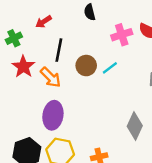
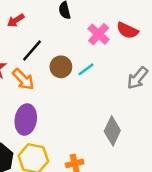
pink cross: (122, 35) -> (99, 34), turned -30
black line: (59, 50) -> (32, 50), turned 30

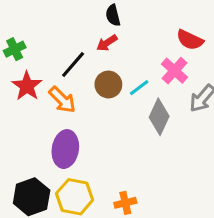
red arrow: (16, 20) -> (107, 43), moved
pink cross: (99, 34) -> (174, 71), moved
gray diamond: (112, 131) -> (159, 117), moved

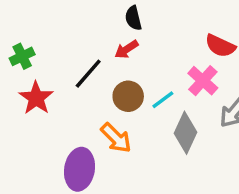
orange arrow: (62, 100) -> (116, 138), moved

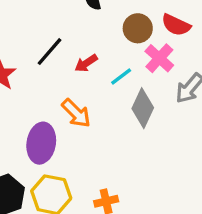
red arrow: (126, 49) -> (86, 63), moved
brown circle: (128, 96) -> (138, 28), moved

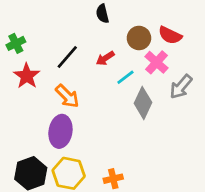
red arrow: (86, 63) -> (105, 58), moved
orange arrow: (76, 113) -> (67, 96), moved

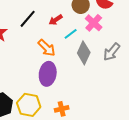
gray arrow: (181, 87) -> (112, 52), moved
orange arrow: (67, 96) -> (47, 48), moved
purple ellipse: (60, 131) -> (48, 74), moved

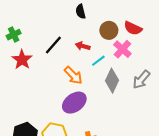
red arrow: (56, 20) -> (83, 46), turned 48
purple ellipse: (48, 74) -> (74, 103), turned 45

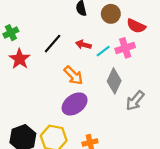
brown circle: (109, 30) -> (111, 14), moved
pink cross: (122, 49) -> (125, 48), turned 30
cyan line: (98, 61) -> (103, 51), moved
gray arrow: (141, 80) -> (135, 101), moved

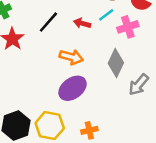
cyan line: (103, 51) -> (106, 15), moved
orange arrow: (73, 75) -> (71, 57), turned -30

